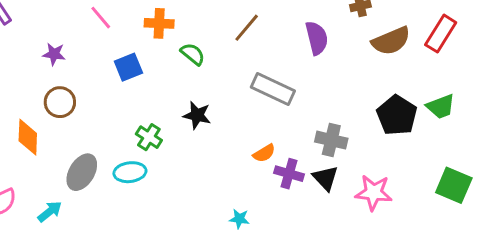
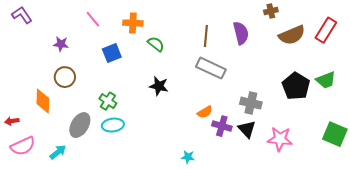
brown line: (247, 28) -> (206, 36), moved, turned -35
green cross: (149, 137) -> (108, 101), moved

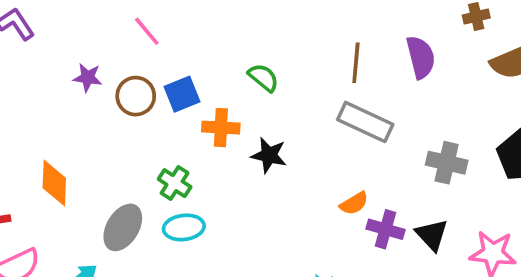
orange cross: (133, 23) -> (221, 128), moved
brown circle: (65, 77) -> (136, 96), moved
gray cross: (251, 103) -> (447, 163), moved

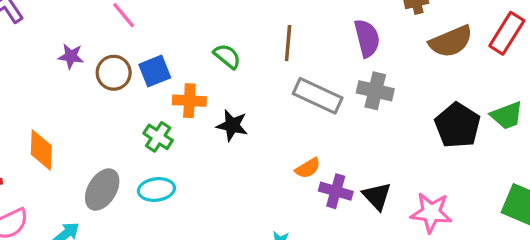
brown line: (356, 63) -> (288, 43), moved
gray cross: (447, 163) -> (375, 91), moved
green cross: (175, 183) -> (158, 137), moved

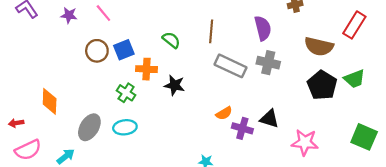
brown semicircle: (451, 41) -> (319, 46), moved, turned 36
purple star: (71, 56) -> (69, 15), moved
black triangle: (377, 196) -> (269, 119), moved, turned -30

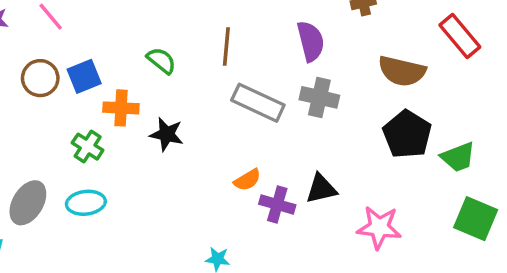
red rectangle: (354, 25) -> (460, 36), turned -72
green trapezoid: (354, 79) -> (458, 157), moved
black triangle: (269, 119) -> (321, 189), turned -30

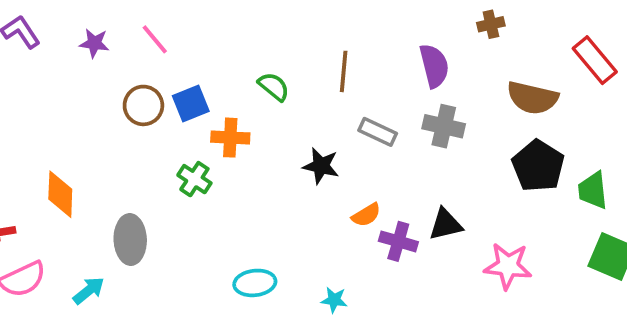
gray rectangle: (258, 103) -> (378, 132), size x0.7
black star: (167, 134) -> (321, 166), moved
green trapezoid: (458, 157) -> (593, 190), turned 105
gray ellipse: (28, 203) -> (130, 240), turned -33
cyan ellipse: (86, 203) -> (255, 283), moved

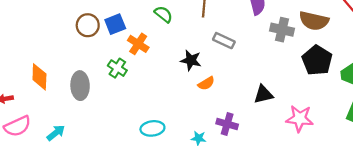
gray cross: (444, 126) -> (282, 30), moved
orange cross: (230, 138) -> (138, 44), turned 30
orange semicircle: (366, 215) -> (206, 83), moved
gray ellipse: (130, 240) -> (80, 86), moved
purple cross: (398, 241) -> (227, 124), moved

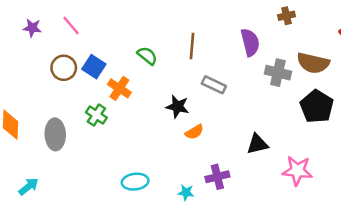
blue square: (115, 24) -> (94, 67), turned -35
purple cross: (227, 124) -> (217, 177), turned -30

